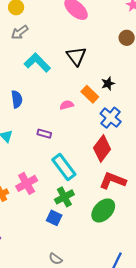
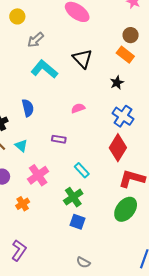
gray arrow: (20, 32) -> (36, 40), moved
orange rectangle: (90, 94) -> (125, 55), moved
cyan rectangle: (64, 167) -> (82, 170), size x0.6
pink cross: (27, 183) -> (38, 175), moved
green cross: (64, 197) -> (73, 197), moved

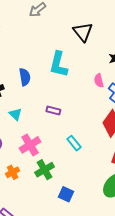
cyan L-shape: (44, 69) -> (59, 64), moved, turned -120
pink semicircle: (78, 108) -> (99, 81), moved, turned -88
green cross: (73, 197) -> (45, 170), moved

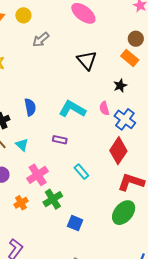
cyan L-shape: (59, 64) -> (72, 109), moved, turned 108

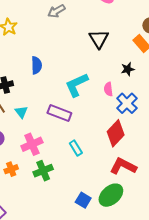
blue semicircle: (30, 107) -> (37, 65), moved
cyan L-shape: (72, 109) -> (77, 85), turned -64
purple rectangle: (60, 140) -> (59, 113), size x1.6
blue square: (75, 223) -> (83, 200), moved

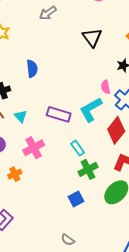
cyan L-shape: (77, 85) -> (91, 109), moved
green cross: (43, 171) -> (88, 169), moved
blue square: (83, 200) -> (76, 199), moved, turned 35

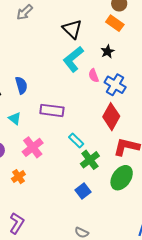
blue semicircle: (32, 69) -> (21, 85), moved
cyan L-shape: (91, 109) -> (73, 59), moved

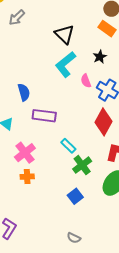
blue semicircle: (21, 85) -> (24, 92), moved
orange cross: (18, 177) -> (27, 177), moved, turned 32

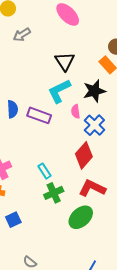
black star: (100, 57) -> (94, 91), size x1.6
purple rectangle: (44, 116) -> (39, 115), moved
blue square: (75, 196) -> (13, 220), moved

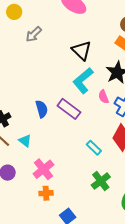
purple rectangle: (39, 115) -> (69, 109), turned 30
cyan rectangle: (44, 171) -> (94, 148), moved

